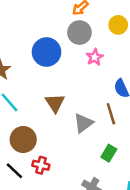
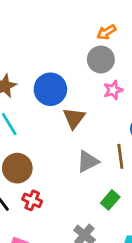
blue circle: (47, 52) -> (50, 89), moved
brown triangle: (55, 103) -> (74, 118), moved

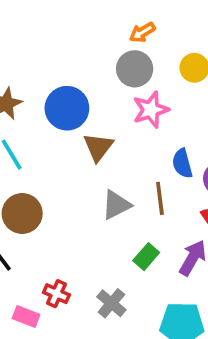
pink star: (113, 90) -> (151, 110), size x1.4
red cross: (32, 200) -> (56, 294), moved

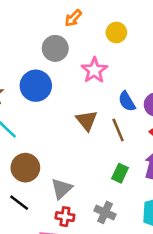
gray circle: (135, 69) -> (55, 48), moved
brown triangle: (98, 147) -> (87, 120), moved
gray triangle: (116, 205) -> (62, 189), moved

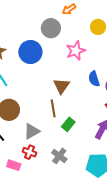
brown line: (118, 130) -> (53, 108), moved
green rectangle: (120, 173) -> (68, 124), moved

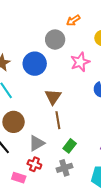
brown triangle: (61, 86) -> (53, 97), moved
green rectangle: (68, 124) -> (70, 146), moved
gray cross: (59, 156) -> (64, 168), turned 35

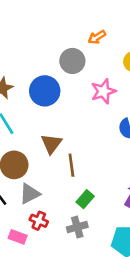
brown triangle: (53, 97) -> (51, 144), moved
gray triangle: (37, 143) -> (30, 194), moved

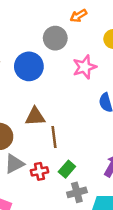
brown triangle: (51, 144) -> (35, 116), turned 50
red cross: (39, 221) -> (39, 171), moved, turned -35
gray cross: (77, 227) -> (77, 192), moved

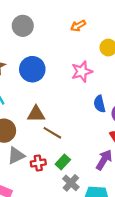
gray circle: (55, 38) -> (23, 26), moved
brown line: (54, 137) -> (52, 133), turned -54
gray cross: (77, 192) -> (71, 183), turned -35

